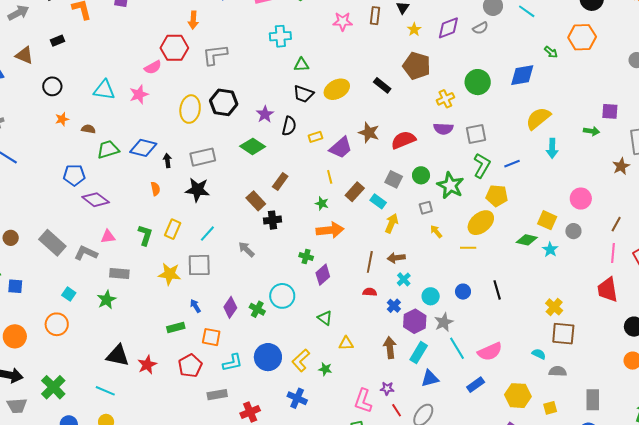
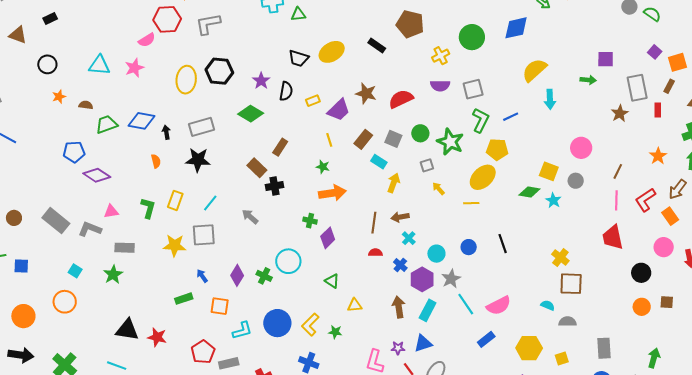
green triangle: (301, 65) -> (298, 14), moved
brown rectangle: (355, 192) -> (363, 139), moved
red star: (147, 365) -> (157, 337), turned -30
red pentagon: (190, 366) -> (203, 352), moved
blue triangle: (430, 378) -> (423, 343), moved

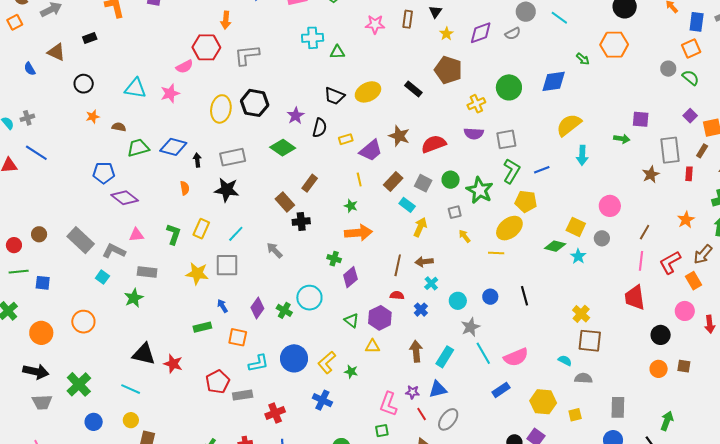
cyan square: (75, 271) -> (102, 277), moved
purple hexagon: (422, 279) -> (380, 318), moved

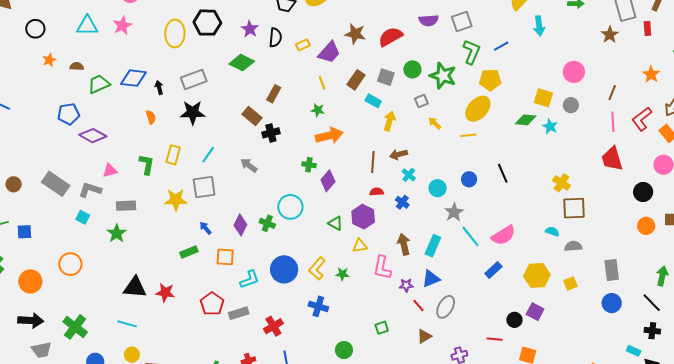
pink L-shape: (388, 404) -> (382, 268), moved

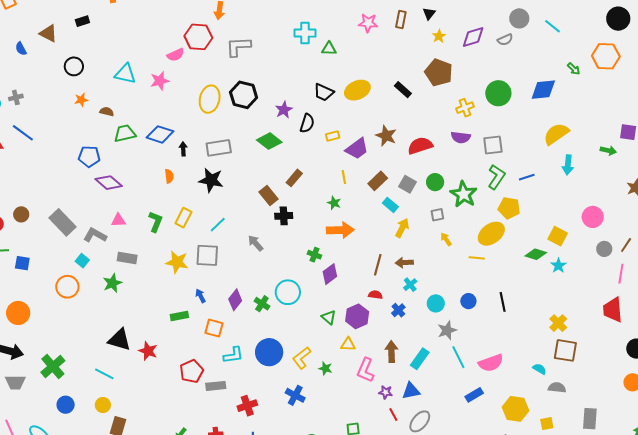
gray circle: (571, 105) -> (604, 249), moved
orange circle: (70, 264) -> (67, 287), moved

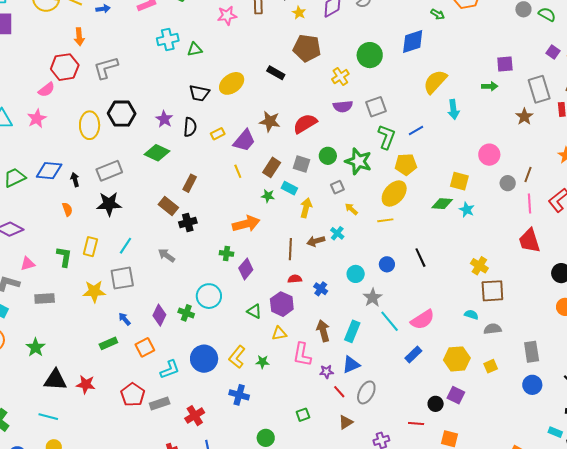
green star: (334, 203) -> (268, 196), moved
green star: (112, 283) -> (36, 347), moved
cyan cross: (410, 285) -> (337, 233), moved
orange square: (214, 328) -> (145, 347), turned -30

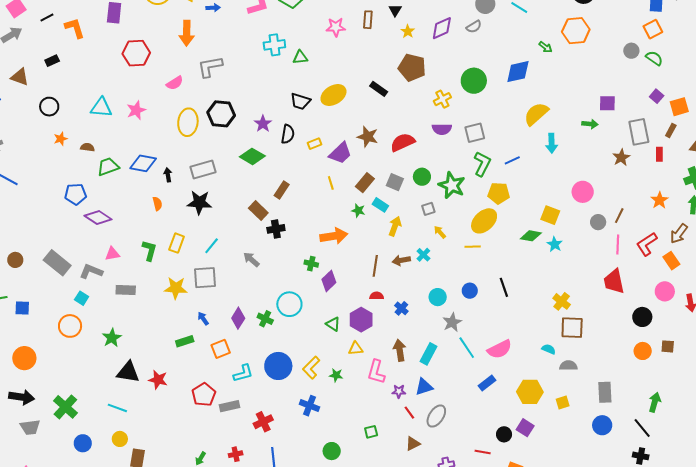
orange arrow: (79, 37) -> (187, 33), size x1.4
red hexagon: (65, 67) -> (136, 53), moved
pink semicircle: (46, 90) -> (175, 83), moved

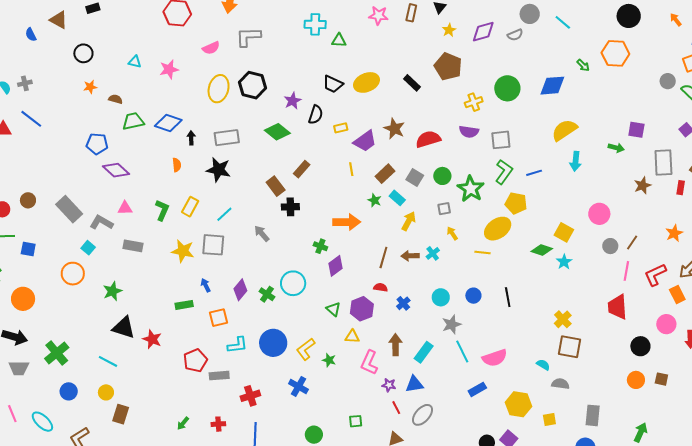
cyan triangle: (101, 108) -> (135, 62), size x0.6

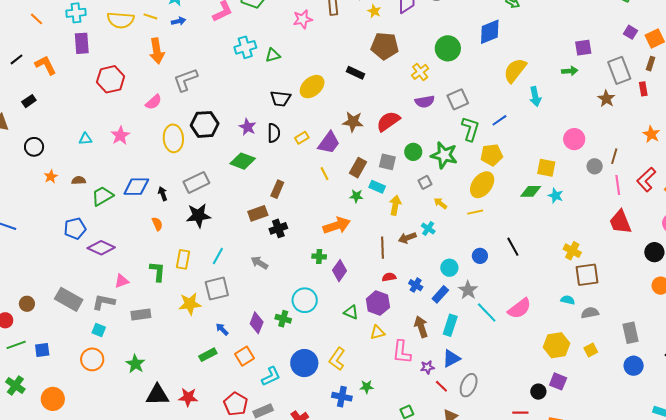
brown rectangle: (276, 186) -> (258, 213), turned -54
green star: (329, 360) -> (367, 387), moved
blue rectangle: (477, 389) -> (440, 294), moved

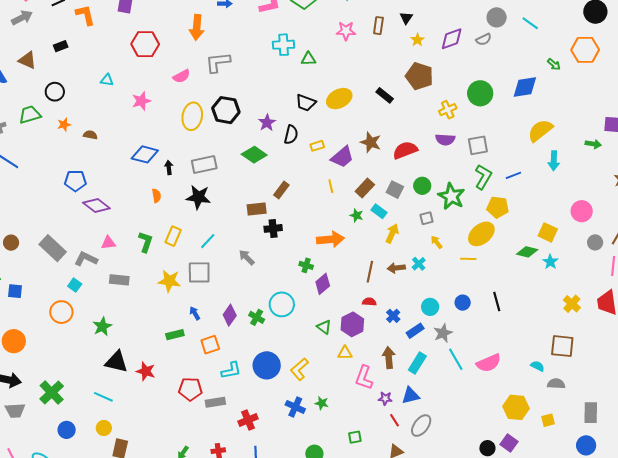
cyan triangle: (85, 139) -> (107, 80), moved
green trapezoid: (102, 196) -> (30, 115), moved
yellow cross: (572, 251) -> (572, 304), moved
red pentagon: (236, 404) -> (190, 389), turned 30

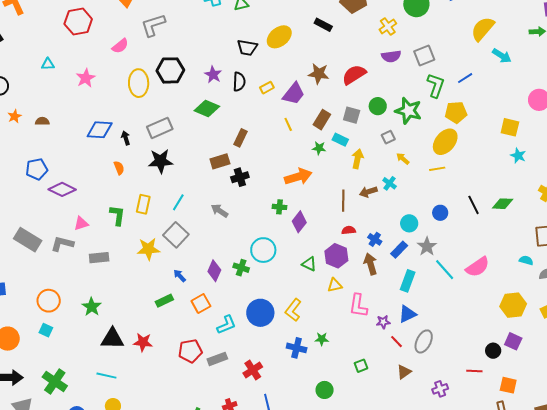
cyan arrow: (554, 161) -> (502, 56), turned -48
green diamond: (527, 252) -> (503, 204), moved
gray square: (199, 272) -> (176, 235), turned -35
cyan square: (75, 285) -> (46, 330), moved
brown arrow: (389, 358) -> (371, 264), moved

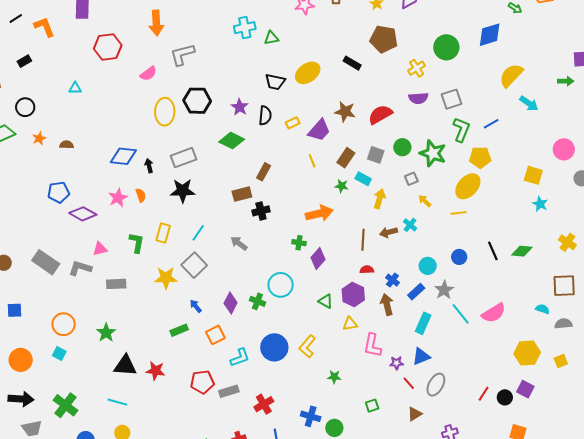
pink star: (86, 78) -> (118, 198), moved
blue cross: (297, 348) -> (311, 416), moved
red line: (474, 371) -> (484, 394), moved, turned -63

